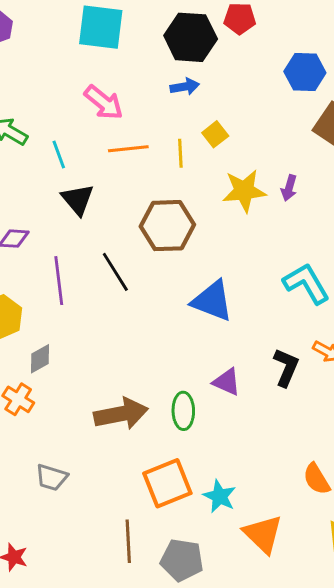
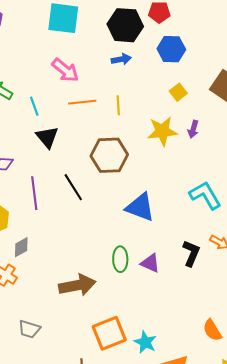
blue hexagon: (305, 72) -> (171, 49), moved
yellow square: (215, 134) -> (178, 92), moved
green ellipse: (183, 411) -> (120, 259), moved

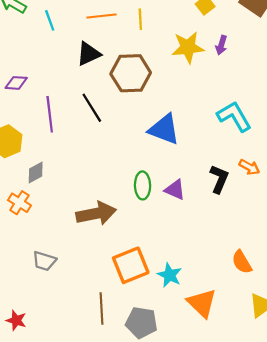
black triangle: (47, 137) -> (89, 54), moved, turned 45

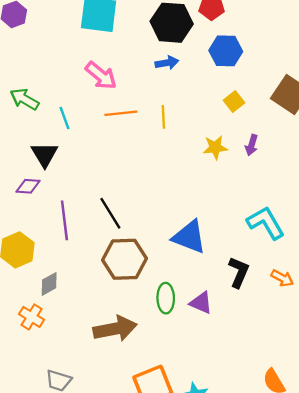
yellow star: (188, 47) -> (215, 147), size x0.7
black triangle: (89, 54) -> (44, 154), moved, turned -36
brown hexagon: (131, 73) -> (125, 259), moved
black L-shape: (219, 179) -> (239, 272), moved

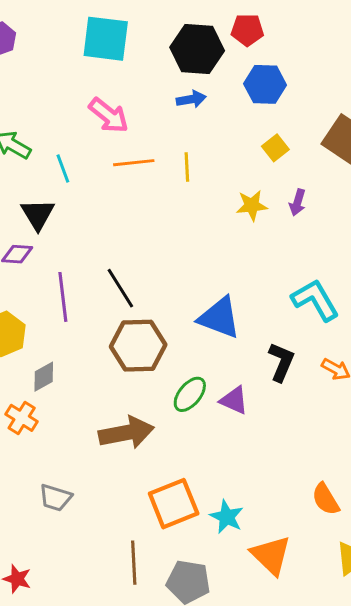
green ellipse: (166, 298) -> (190, 394), turned 40

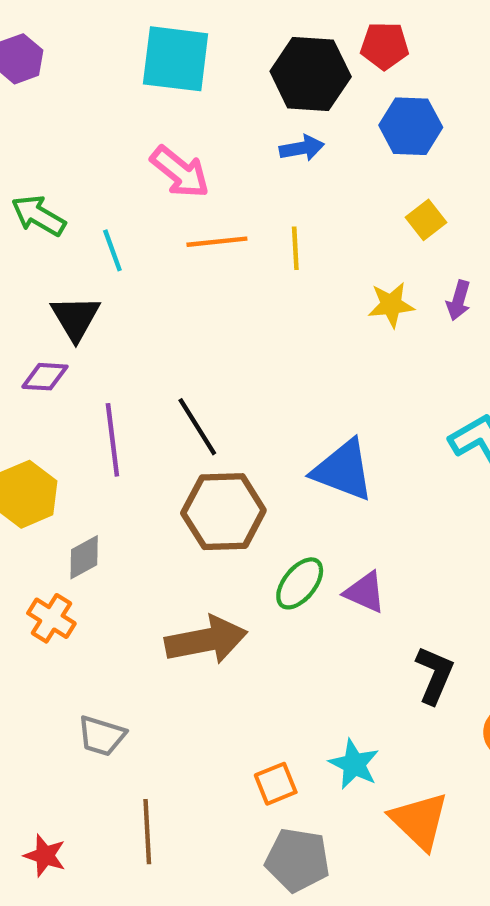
black L-shape: (281, 362) -> (435, 675), moved
orange square: (174, 504) -> (276, 784), moved, size x0.6
brown line: (134, 563) -> (147, 832), moved

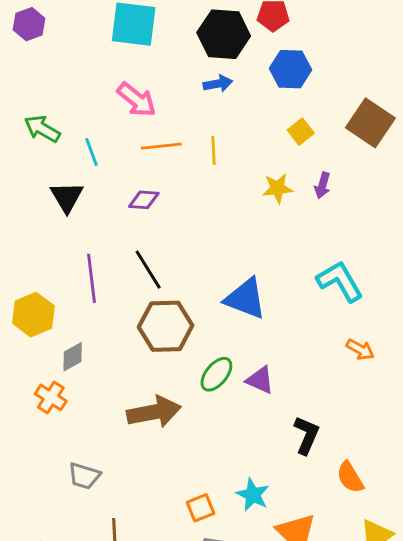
purple diamond: (45, 377) -> (144, 200), moved

